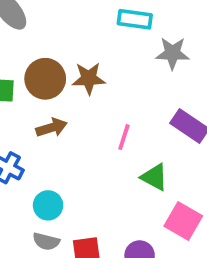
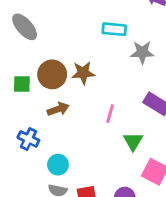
green triangle: (154, 177) -> (133, 141), turned 35

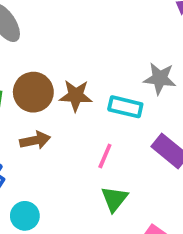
cyan rectangle: (114, 29) -> (125, 107), moved
green triangle: (133, 141) -> (114, 199), moved

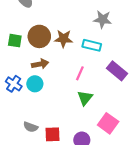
gray star: (160, 78) -> (103, 19), moved
cyan circle: (25, 216) -> (35, 84), moved

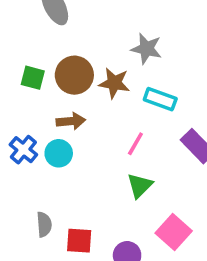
gray star: (103, 19) -> (147, 49), moved
gray semicircle: (31, 127) -> (44, 224), turned -120

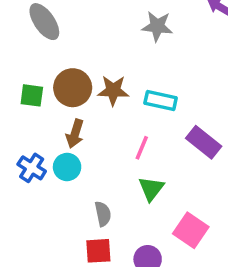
gray star: (147, 49) -> (157, 26), moved
brown arrow: (71, 121) -> (75, 134), turned 120
gray semicircle: (44, 224) -> (103, 214), moved

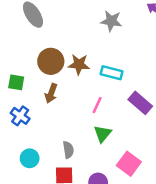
green square: (32, 95) -> (16, 82), moved
cyan circle: (67, 167) -> (30, 158), moved

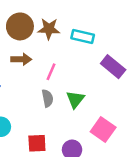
brown arrow: (51, 93) -> (21, 59), turned -108
pink line: (97, 105) -> (51, 72), moved
gray semicircle: (68, 150) -> (47, 98), moved

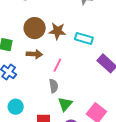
green triangle: (75, 99) -> (65, 104), moved

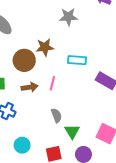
brown star: (57, 31) -> (45, 47), moved
pink line: (57, 65) -> (52, 83), moved

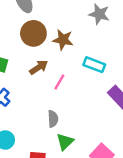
brown circle: (24, 60) -> (33, 33), moved
brown arrow: (30, 87) -> (39, 67), moved, turned -42

